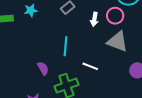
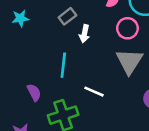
white arrow: (94, 19) -> (85, 34), moved
gray triangle: (117, 42) -> (129, 61), turned 40

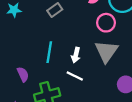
white arrow: (85, 34) -> (76, 55), moved

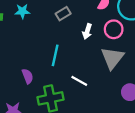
white arrow: (76, 55) -> (87, 31), moved

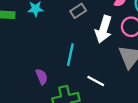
white arrow: (87, 31) -> (104, 29), size x1.6

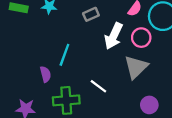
cyan line: (70, 55) -> (64, 55), moved

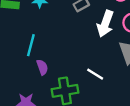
cyan line: (64, 55) -> (31, 45), moved

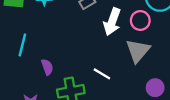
cyan line: (31, 45) -> (22, 45), moved

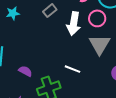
purple semicircle: (47, 67) -> (25, 71), turned -32

